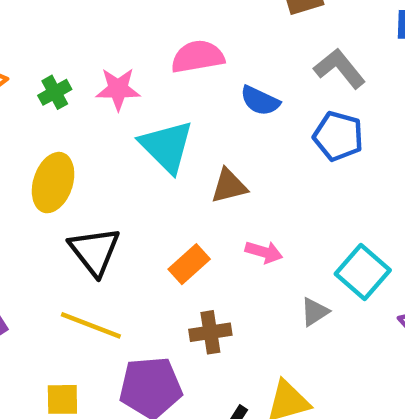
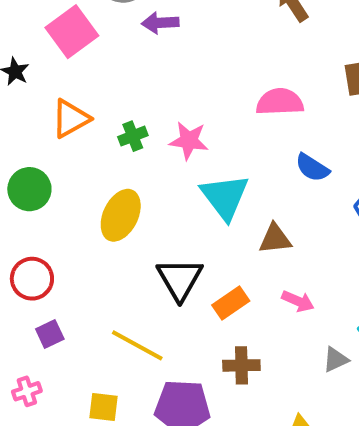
pink semicircle: (198, 57) -> (280, 102), moved
black triangle: (95, 251) -> (180, 279), moved

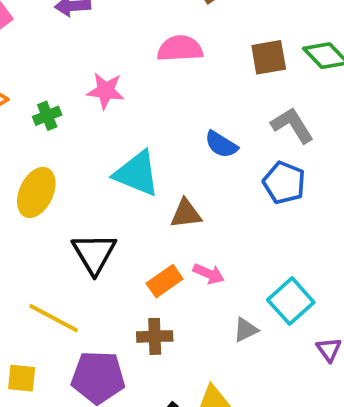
pink semicircle: (280, 102) -> (180, 49), moved
pink star: (189, 141) -> (106, 91), moved
cyan triangle: (225, 197) -> (137, 173), turned -30
orange rectangle: (231, 303) -> (165, 281), moved

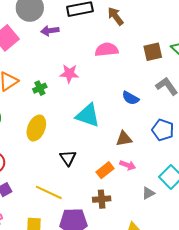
blue pentagon: (284, 183) -> (163, 130), moved
brown triangle: (186, 214) -> (124, 139), moved
black triangle: (94, 253) -> (68, 158), size x0.7

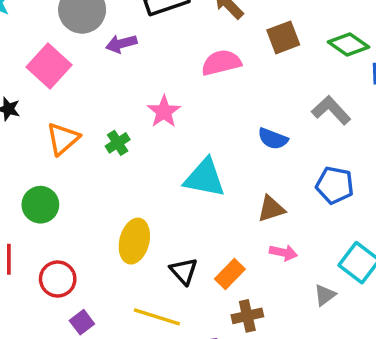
brown square: (153, 52) -> (283, 37), moved
pink star: (69, 74) -> (164, 112), turned -30
yellow ellipse: (36, 128) -> (134, 241), moved
black triangle: (68, 158) -> (184, 271), moved
orange rectangle: (105, 170) -> (230, 274), moved

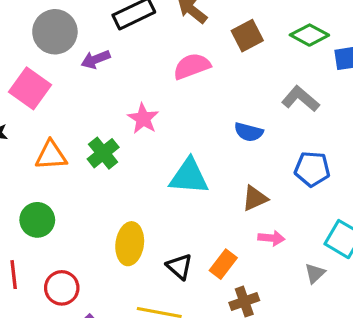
orange triangle: (63, 139) -> (51, 155), turned 44
green cross: (118, 143) -> (103, 153), size x1.4

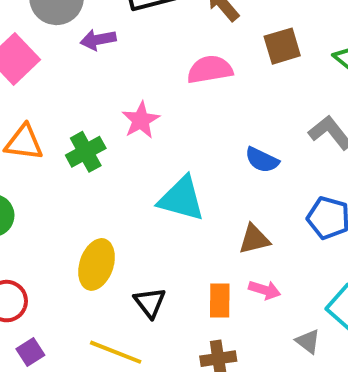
orange rectangle: (223, 264) -> (220, 300), moved, turned -48
gray triangle: (315, 273) -> (308, 341), turned -50

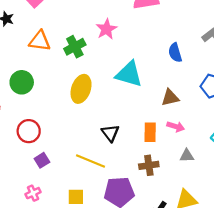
blue semicircle: (262, 160) -> (175, 53), turned 48
yellow ellipse: (97, 264) -> (81, 89), moved
gray triangle: (308, 341) -> (187, 156), moved, turned -40

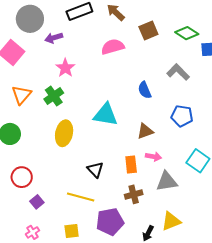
pink star: (106, 29) -> (65, 68), moved
orange triangle: (40, 41) -> (22, 95), turned -50
gray triangle: (187, 156) -> (167, 182), size x1.6

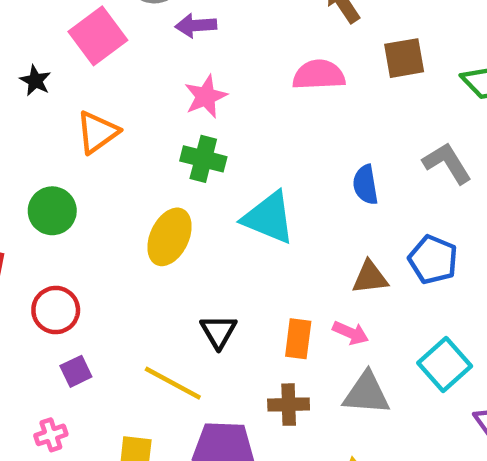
green cross: (54, 96) -> (203, 159), moved, turned 36
brown triangle: (145, 131) -> (370, 277), moved

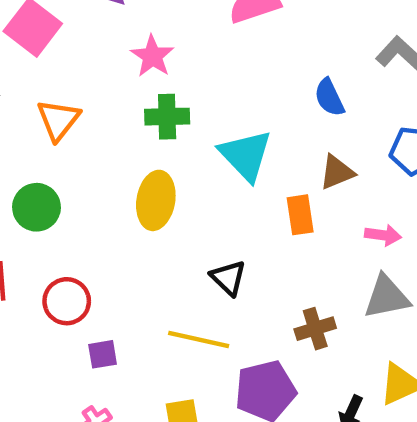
cyan triangle: (269, 218) -> (246, 155), turned 40
brown triangle: (370, 277) -> (337, 172), moved
pink arrow: (351, 333) -> (383, 235), moved
orange rectangle: (298, 339) -> (300, 215), moved
purple square: (76, 371) -> (103, 354), turned 32

